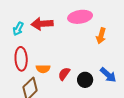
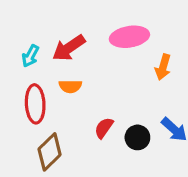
red arrow: (42, 24) -> (69, 48), turned -30
orange semicircle: (43, 69) -> (70, 86), moved

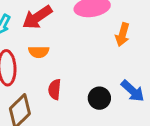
red semicircle: (104, 128) -> (55, 89), moved, turned -30

